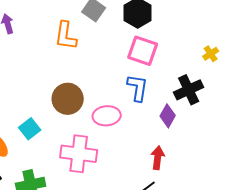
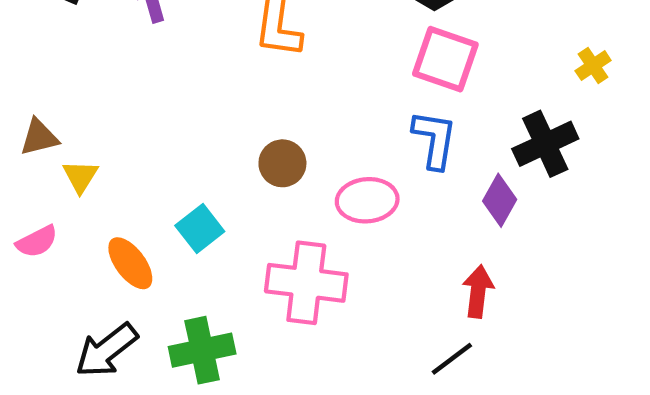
brown circle: (68, 99) -> (282, 163), size x0.7

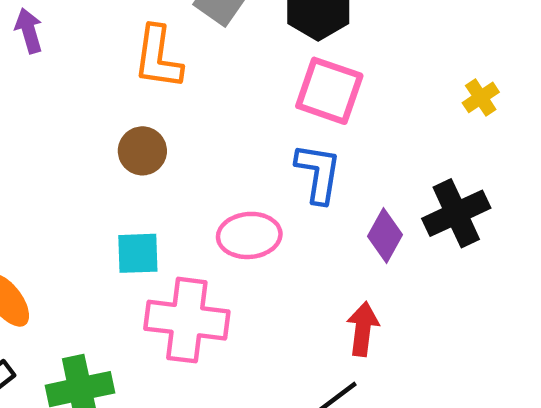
black cross: (545, 144) -> (456, 213), moved
brown circle: (282, 163) -> (142, 151), moved
cyan square: (200, 229) -> (138, 253), moved, turned 36

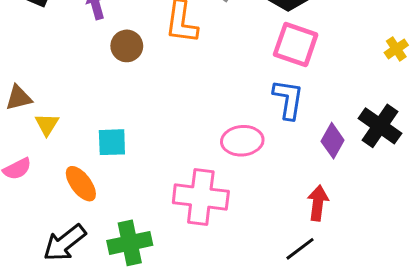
brown circle: (142, 151) -> (127, 46), moved
black cross: (456, 213) -> (380, 126), turned -30
cyan square: (138, 253) -> (112, 142), moved

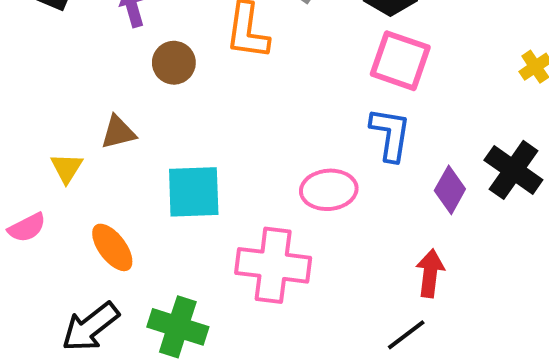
brown triangle: (19, 98) -> (118, 132), moved
cyan square: (112, 142) -> (194, 192), moved, size x1.4
green cross: (130, 243) -> (178, 327), turned 30

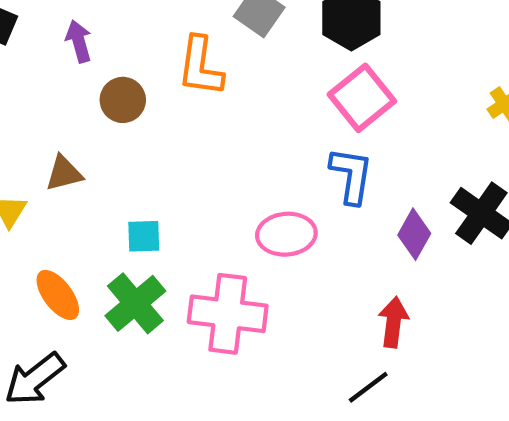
pink square: (400, 61) -> (362, 98), turned 32
cyan square: (194, 192) -> (144, 236), size x0.6
green cross: (178, 327) -> (135, 303), moved, turned 32

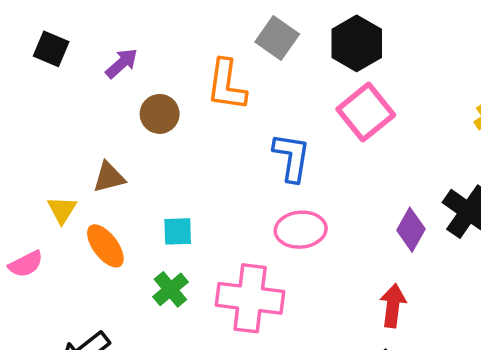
purple arrow: (79, 41) -> (122, 63), turned 64
blue L-shape: (351, 175) -> (292, 157), moved
orange ellipse: (58, 295) -> (105, 246), moved
green cross: (135, 303) -> (170, 289), size x0.7

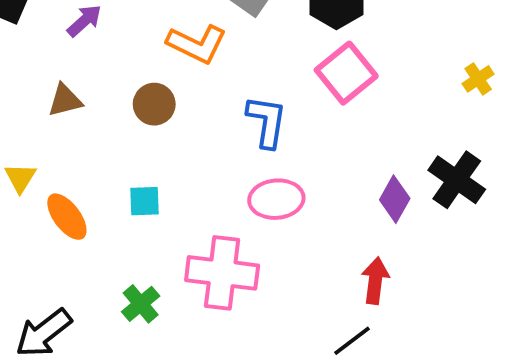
orange L-shape: (227, 85) -> (197, 44), turned -72
brown circle: (160, 114) -> (154, 104), moved
brown triangle: (109, 177) -> (65, 100), moved
green cross: (170, 289) -> (141, 304), moved

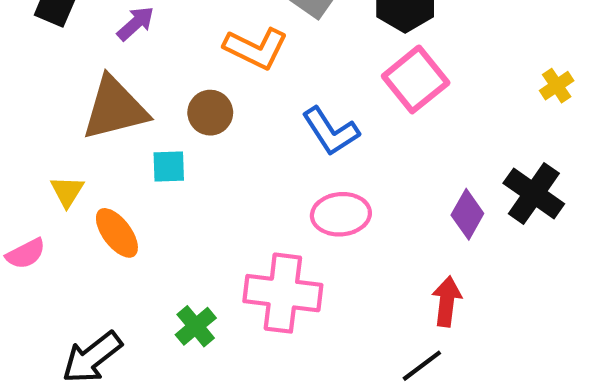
brown triangle: (65, 100) -> (115, 108), size x1.8
blue L-shape: (267, 122) -> (331, 131), turned 138
cyan square: (144, 201) -> (169, 167), moved

